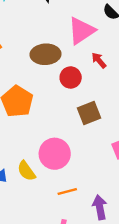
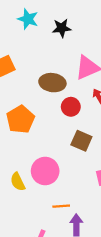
brown square: (89, 113) -> (81, 141), turned 35
orange line: (67, 192) -> (61, 206), moved

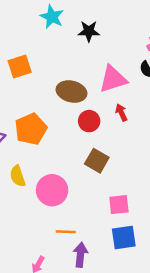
yellow semicircle: (18, 182) -> (18, 176), moved

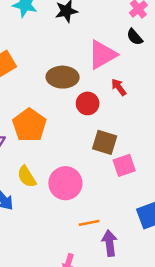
pink square: (119, 205) -> (124, 165), moved

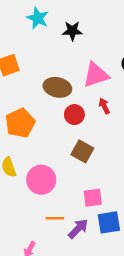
pink square: (124, 165) -> (93, 198), moved
purple arrow: (110, 243) -> (78, 229), moved, turned 40

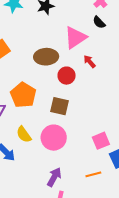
brown square: (82, 151) -> (60, 106), moved
orange line: (55, 218) -> (93, 174), moved
purple arrow: (78, 229) -> (54, 177), moved

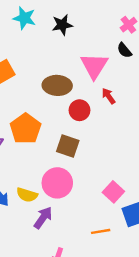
pink triangle: (75, 38) -> (94, 66), turned -30
yellow semicircle: (24, 134) -> (27, 195), moved, turned -42
pink square: (101, 141) -> (113, 192), turned -30
purple arrow: (54, 177) -> (43, 218), moved

